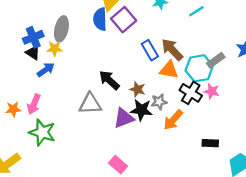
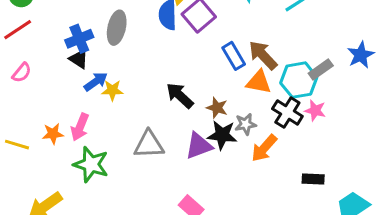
yellow star: (55, 49) -> (112, 90), moved
gray triangle: (90, 104) -> (149, 144), moved

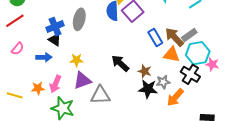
gray rectangle: (321, 69) -> (189, 35), moved
blue arrow: (96, 82) -> (44, 57), moved, turned 35
pink star: (315, 110) -> (212, 64), moved
purple triangle: (199, 146) -> (82, 80), moved

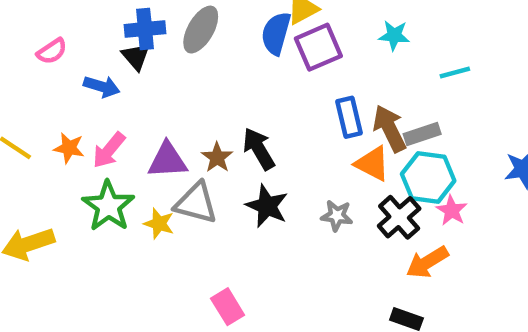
yellow star: (77, 60) -> (159, 224), moved
brown star: (145, 71) -> (217, 157), moved
black star: (148, 89) -> (267, 206), moved
orange arrow: (175, 97) -> (427, 262), moved

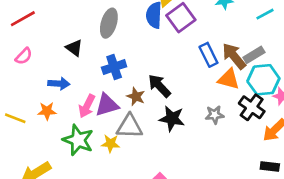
blue cross: (145, 29) -> (114, 67), moved
blue arrow: (102, 87) -> (59, 84), moved
pink arrow: (109, 150) -> (87, 106), moved

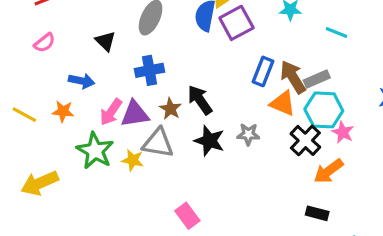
cyan line: (265, 14) -> (336, 33), turned 42
blue rectangle: (208, 55) -> (263, 71), turned 40
gray star: (215, 115) -> (248, 134), moved

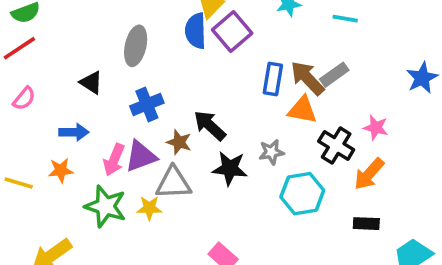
cyan hexagon: (324, 110) -> (302, 194), moved

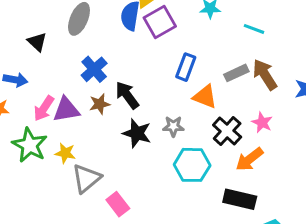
brown arrow: (307, 78) -> (265, 75), moved
blue cross: (147, 104) -> (94, 69), moved, turned -30
brown star: (179, 142) -> (100, 104), turned 30
gray triangle: (173, 183) -> (86, 178), moved, turned -48
black rectangle: (366, 224) -> (240, 199), size x1.5

